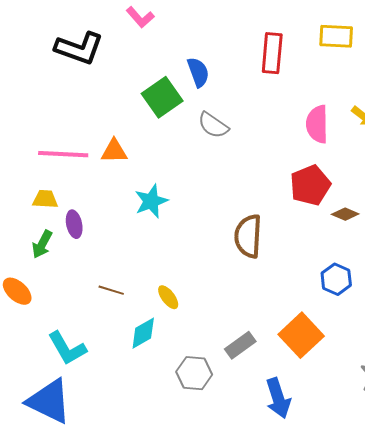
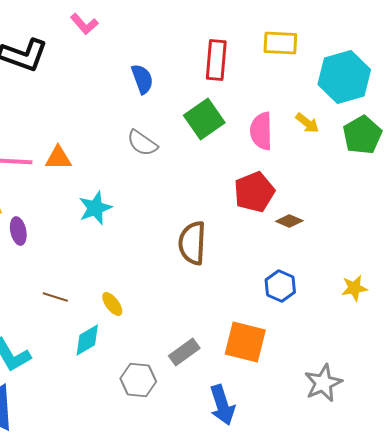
green square: (162, 97) -> (204, 119), moved
gray semicircle: (213, 125) -> (142, 143), moved
orange square: (301, 335) -> (245, 342), turned -33

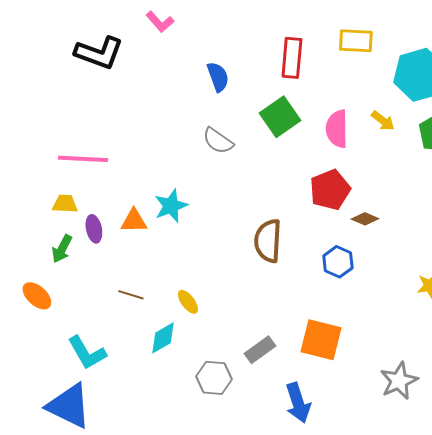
orange triangle: (58, 158) -> (134, 221), moved
blue hexagon: (280, 286) -> (338, 262), moved

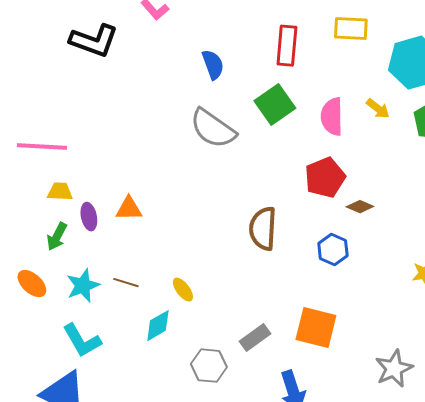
gray semicircle: (218, 141) -> (213, 129), size x1.5
pink line: (83, 159) -> (42, 147), moved
cyan star: (171, 206) -> (83, 286), moved

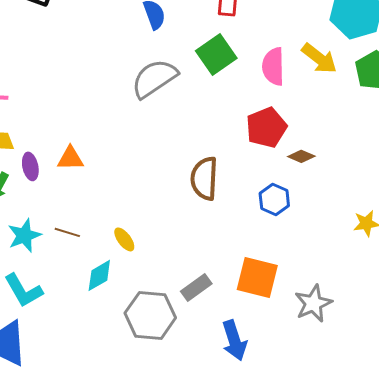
yellow arrow: (378, 109) -> (319, 58), size x1.5
gray semicircle: (213, 129) -> (154, 78), turned 111
gray hexagon: (209, 366) -> (150, 315), size x1.4
gray star: (394, 369) -> (313, 303), moved

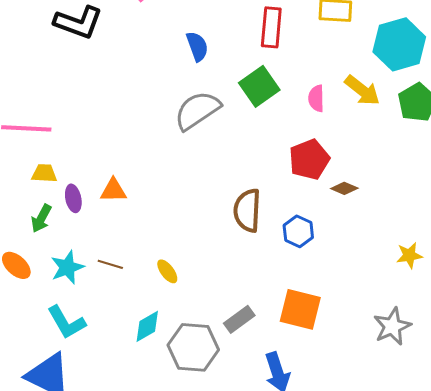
pink semicircle: (273, 66) -> (316, 98), size x0.7
blue hexagon: (274, 199) -> (298, 231), moved
cyan diamond: (99, 275) -> (147, 326), moved
gray star: (313, 303) -> (392, 326), moved

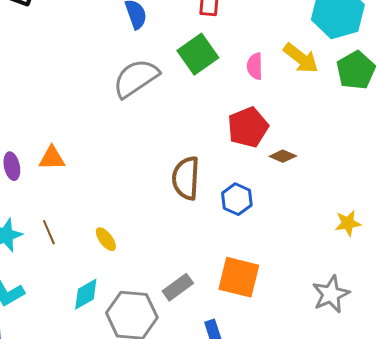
brown line: (110, 264) -> (49, 232), turned 50

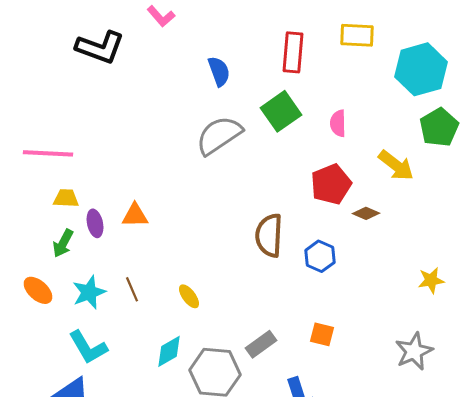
yellow arrow: (301, 58) -> (396, 165), moved
orange square: (239, 277) -> (322, 334), size x0.6

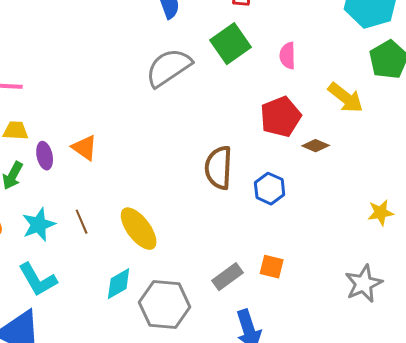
orange triangle: (135, 215) -> (85, 148), turned 36
yellow ellipse: (189, 296) -> (139, 229), size x1.8
gray rectangle: (261, 344) -> (228, 277), moved

